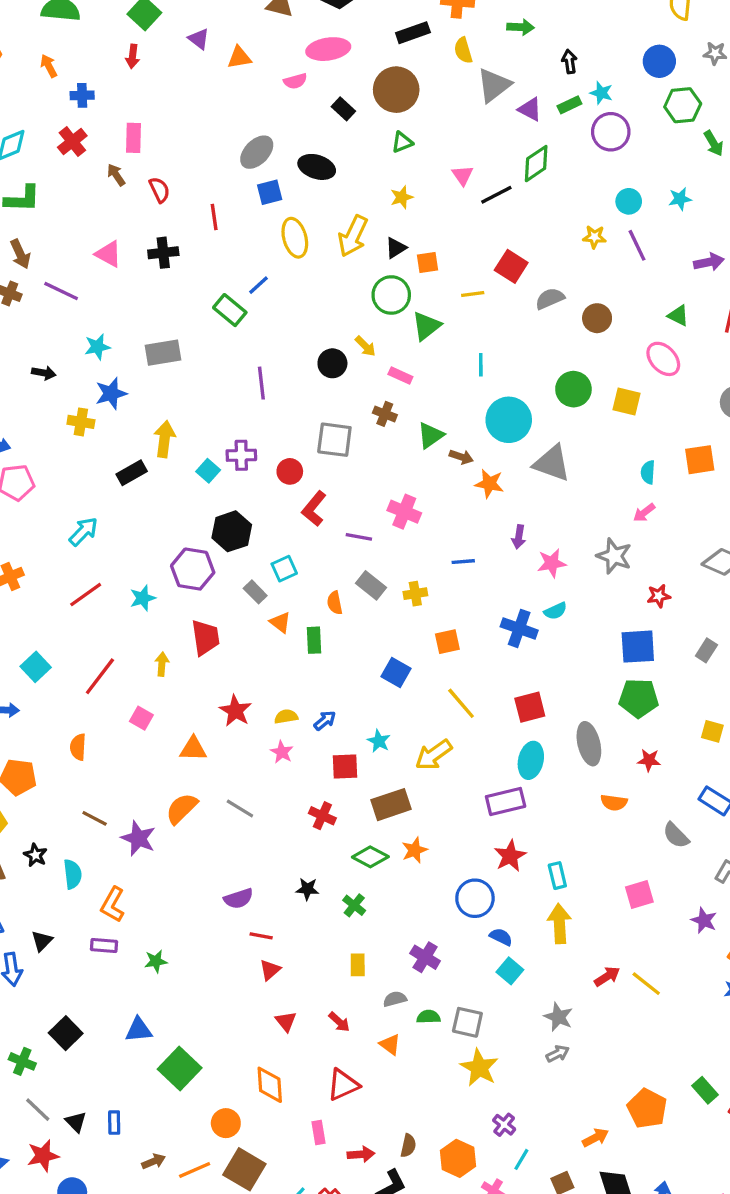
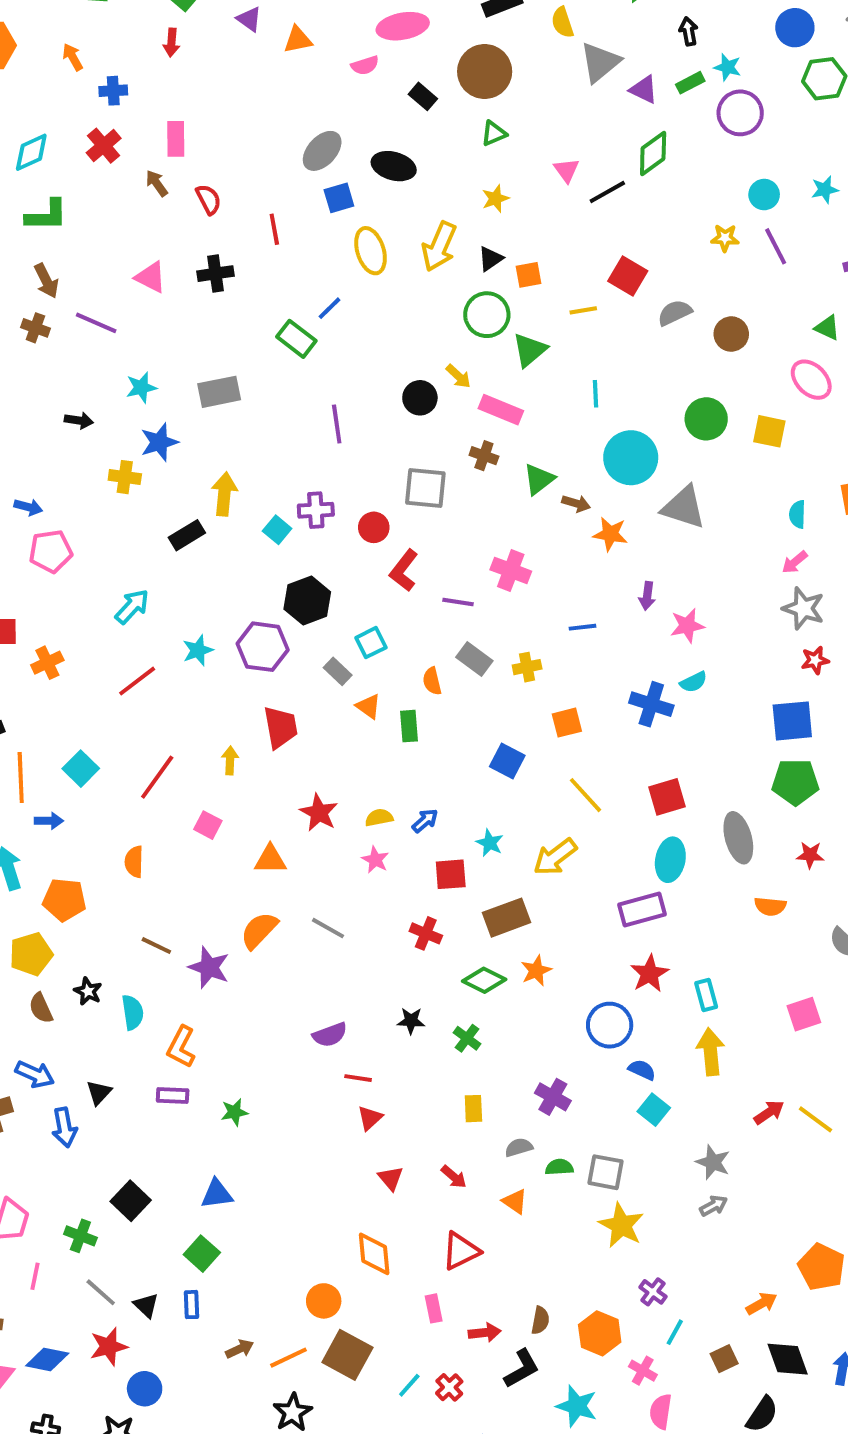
pink rectangle: (400, 376) -> (501, 410), size x1.5
gray star: (614, 556) -> (803, 608), moved
cyan star: (143, 598) -> (198, 650), moved
green square: (180, 1068) -> (202, 1254), moved, size x0.7

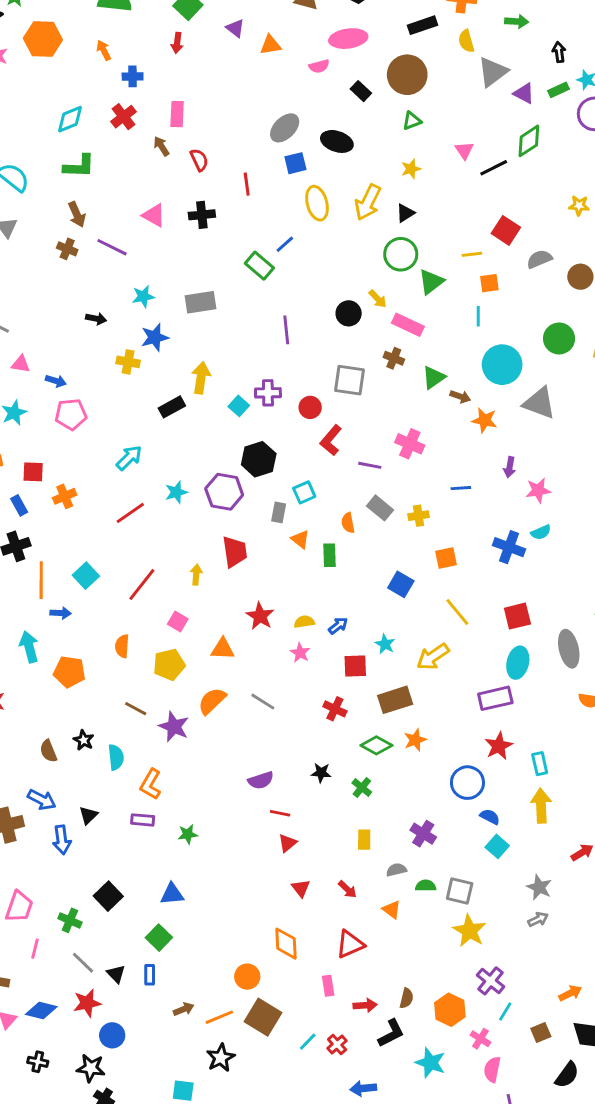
orange square: (528, 275) -> (489, 283), moved
gray rectangle: (338, 671) -> (279, 512), turned 54
yellow pentagon: (31, 954) -> (169, 665), moved
purple cross: (653, 1292) -> (491, 981), size x1.4

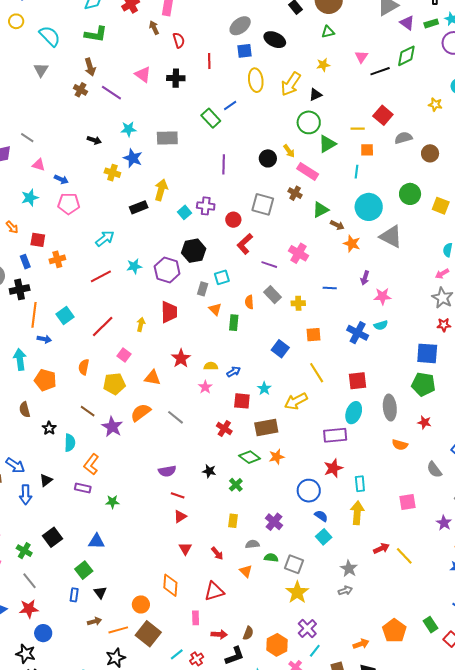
blue star: (155, 337) -> (133, 158), turned 30
brown semicircle: (48, 751) -> (25, 410), moved
black triangle: (116, 974) -> (100, 592), moved

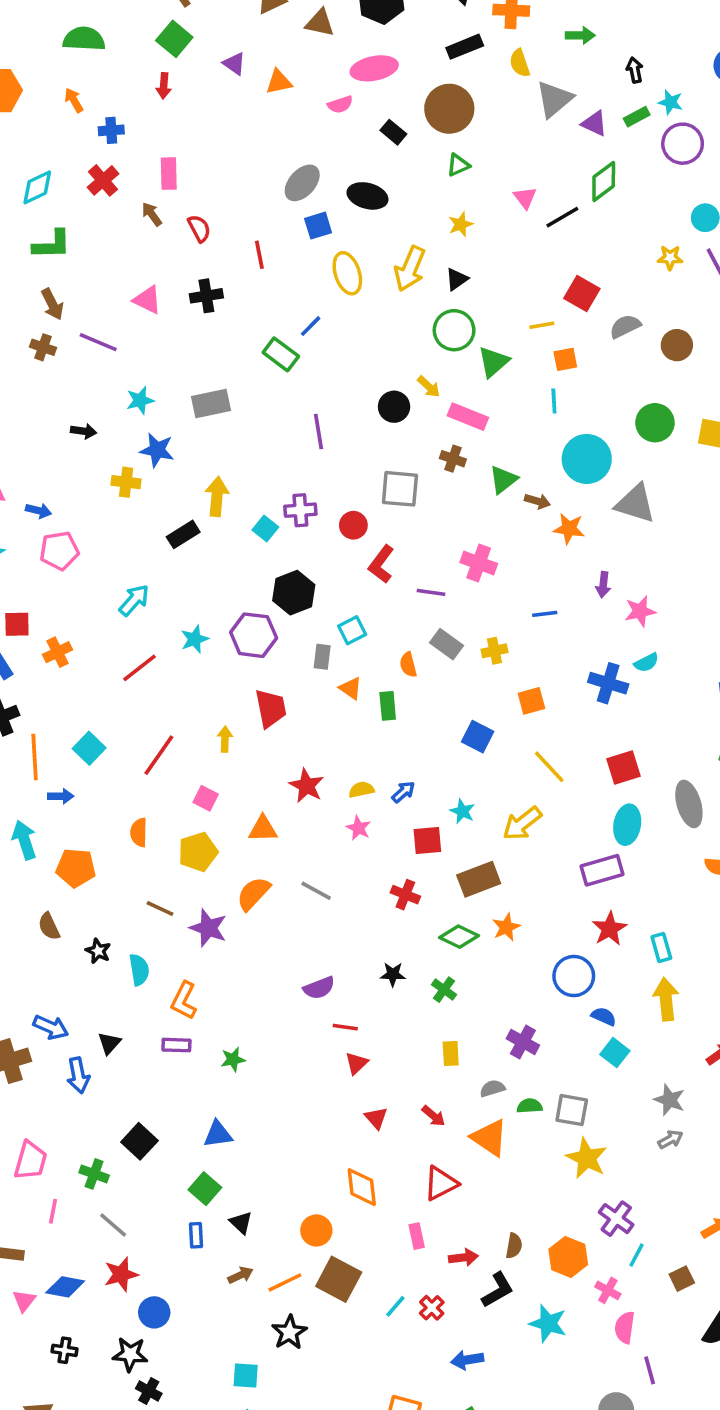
orange triangle: (246, 571) -> (489, 1138), size x1.6

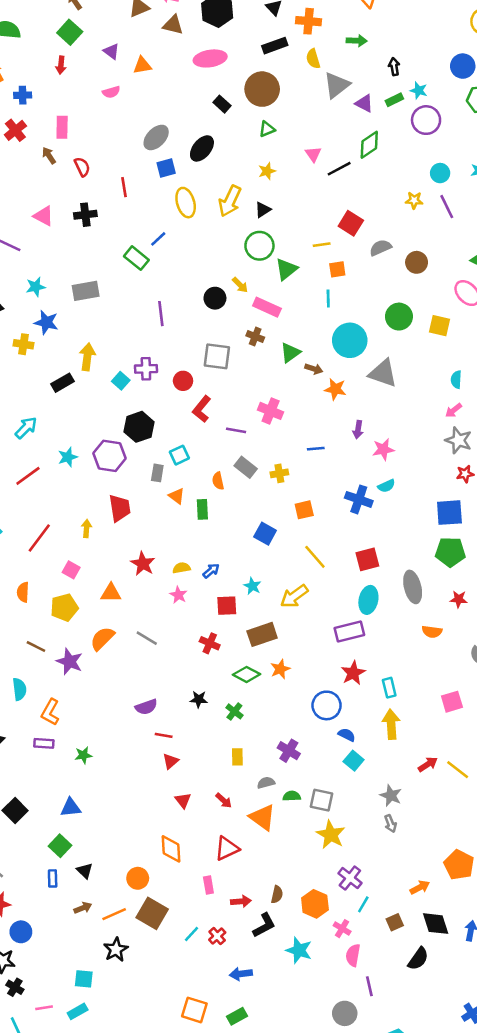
pink semicircle: (340, 105) -> (111, 92), moved
black ellipse: (367, 196) -> (202, 148), turned -68
gray arrow: (670, 1139) -> (390, 824), turned 96

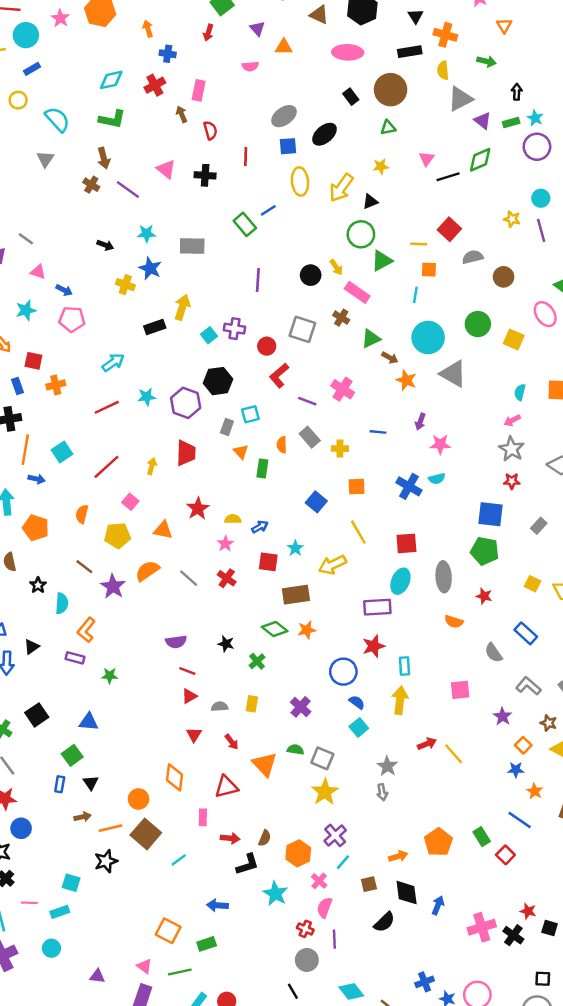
red cross: (210, 643) -> (227, 578), moved
gray semicircle: (266, 783) -> (220, 706), moved
red cross: (217, 936) -> (305, 929), moved, turned -35

